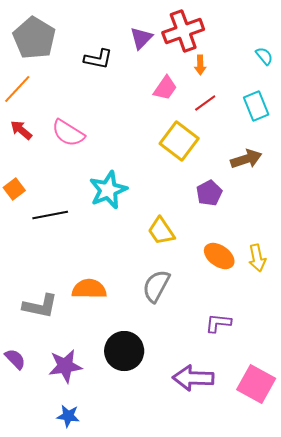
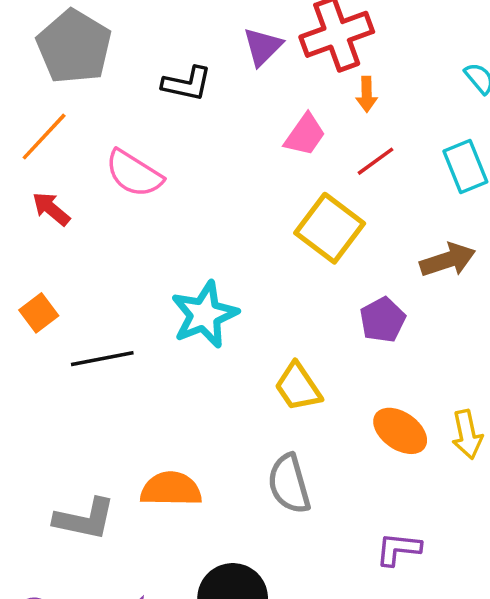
pink semicircle: (68, 133) -> (134, 174), moved
gray semicircle: (156, 286) -> (289, 484), turned -44

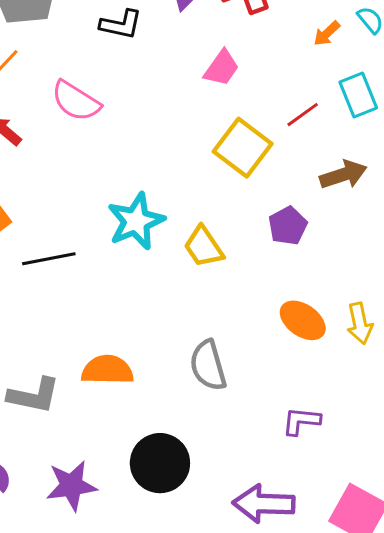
orange arrow: (367, 94) -> (327, 33), moved, turned 48
red line: (375, 161) -> (303, 115), moved
yellow trapezoid: (298, 387) -> (204, 247), moved

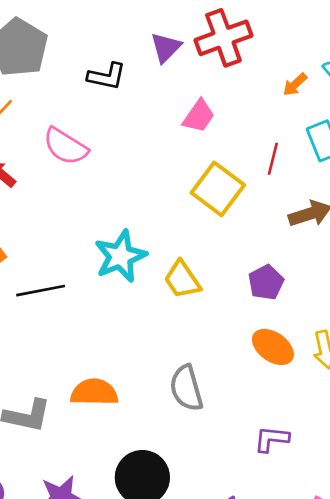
red line: (303, 115) -> (273, 159), turned -40
purple pentagon: (288, 226) -> (266, 282), moved

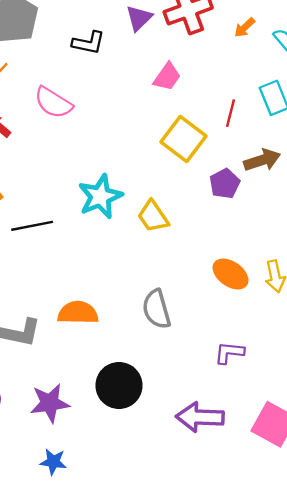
orange arrow: (295, 85) -> (245, 27), moved
purple pentagon: (266, 282) -> (225, 184), moved

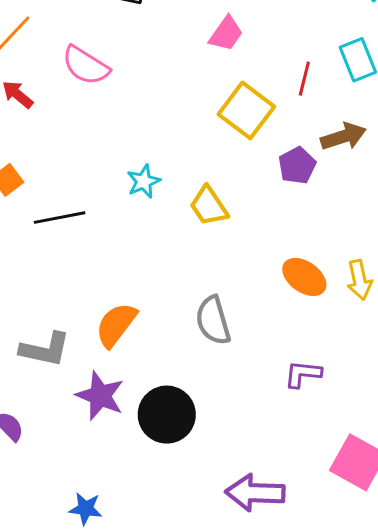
cyan star: (100, 197) -> (144, 181), size x0.6
orange semicircle: (78, 313) -> (116, 325), turned -54
purple star: (50, 403) -> (100, 396), moved, turned 30
purple arrow: (200, 417) -> (255, 493), moved

